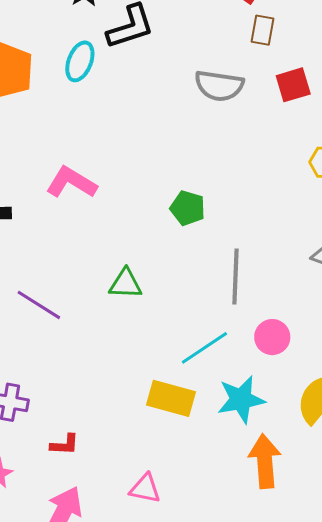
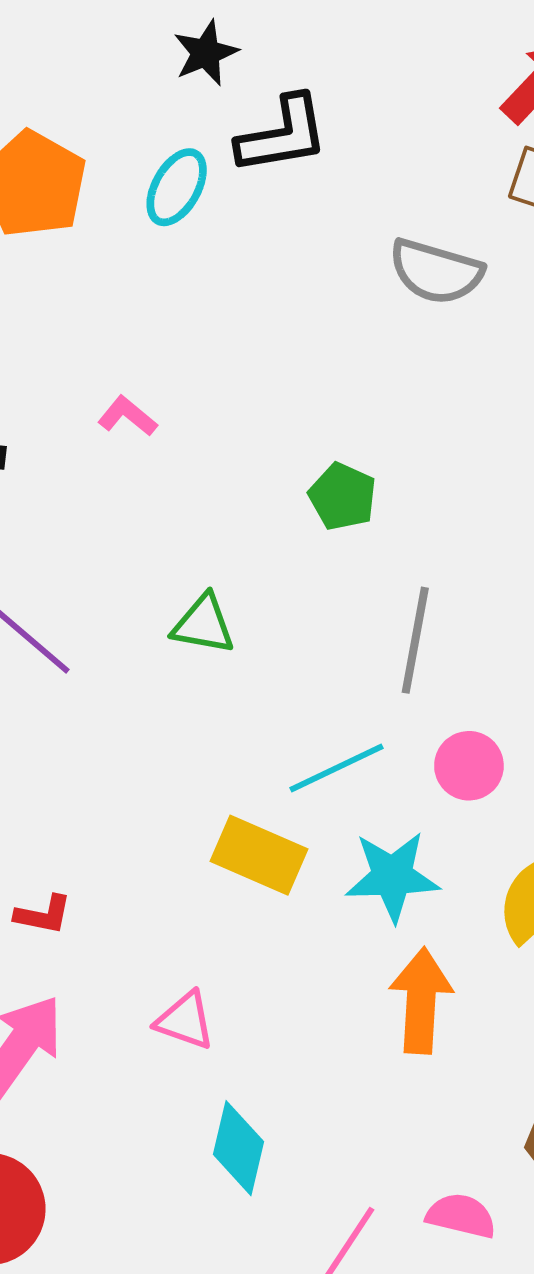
pink L-shape: (71, 182) -> (127, 416), size x0.6

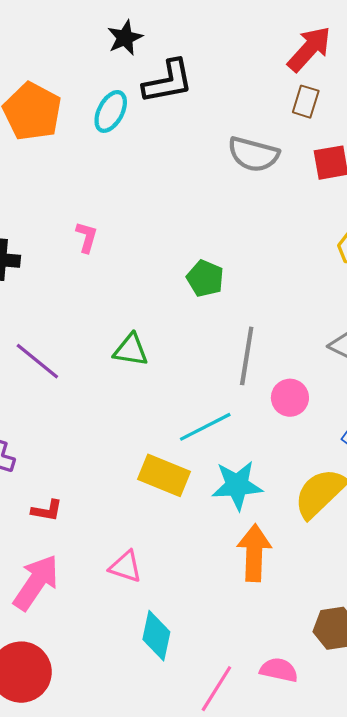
pink L-shape: (127, 416) -> (87, 237), turned 68
pink circle: (469, 766) -> (290, 398), moved

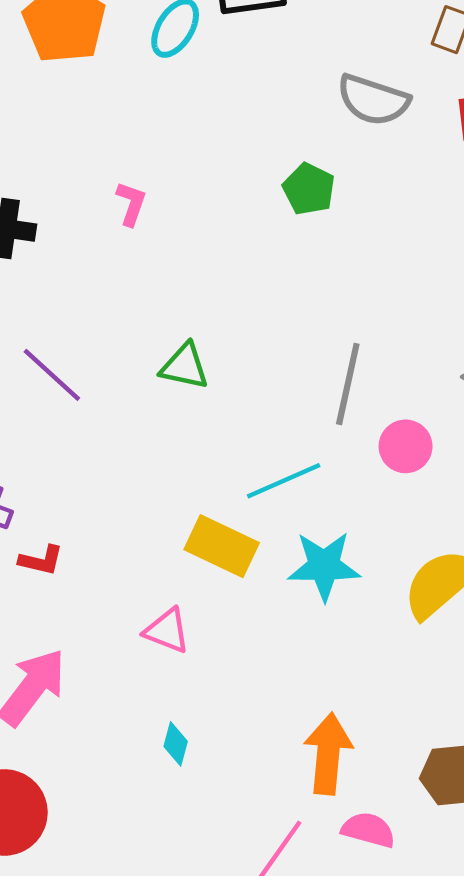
green pentagon: (205, 278) -> (309, 189), moved
red L-shape: (47, 511) -> (41, 560), moved
orange arrow: (254, 553) -> (328, 754), moved
pink triangle: (126, 567) -> (167, 631), moved
cyan diamond: (156, 636) -> (176, 744), moved, size x0.6

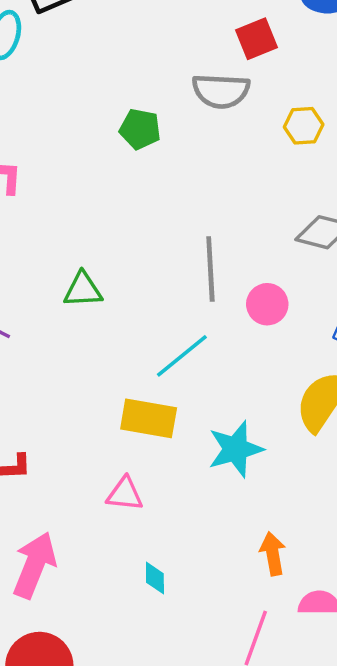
gray semicircle: (373, 100) -> (221, 91), moved
cyan star: (324, 566) -> (236, 449), moved
orange arrow: (328, 754) -> (273, 554), size x0.7

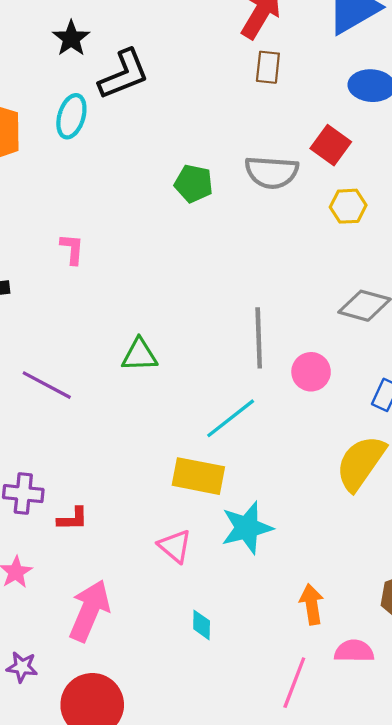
red square: (257, 39) -> (331, 145), moved, turned -33
green pentagon: (140, 129) -> (194, 183), moved
cyan star: (236, 449) -> (247, 528), moved
pink triangle: (125, 494) -> (175, 546), turned 33

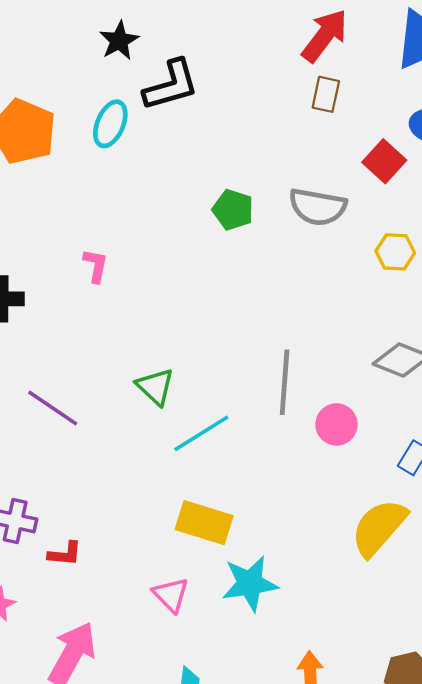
red square: (331, 145) -> (384, 161), moved
green triangle: (140, 355) -> (155, 387), turned 39
cyan line: (231, 418) -> (201, 433), moved

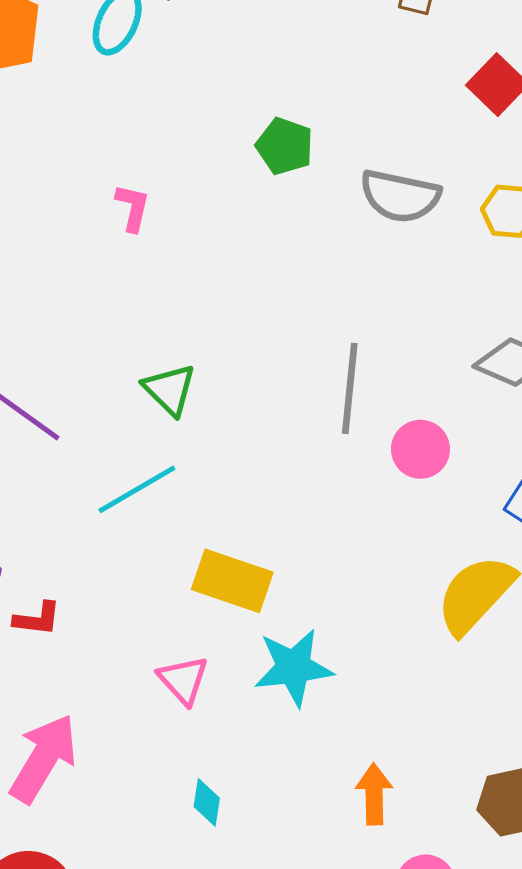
gray semicircle: (318, 207) -> (400, 196), moved
pink L-shape: (96, 266) -> (133, 208), moved
cyan line: (201, 433) -> (137, 489), moved

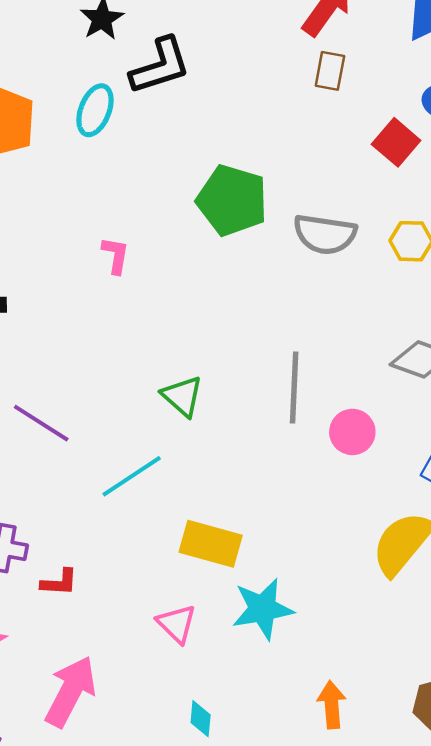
green pentagon: (285, 146) -> (232, 200), size x1.6
green triangle: (170, 389) -> (182, 396), moved

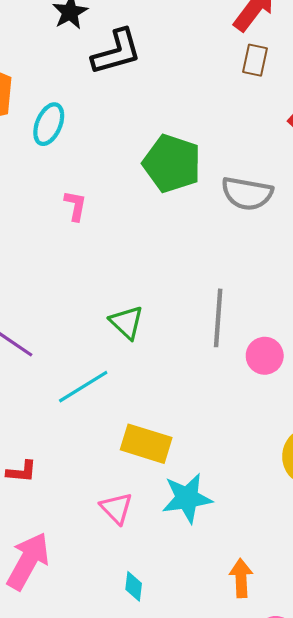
cyan ellipse: (95, 110) -> (49, 124), moved

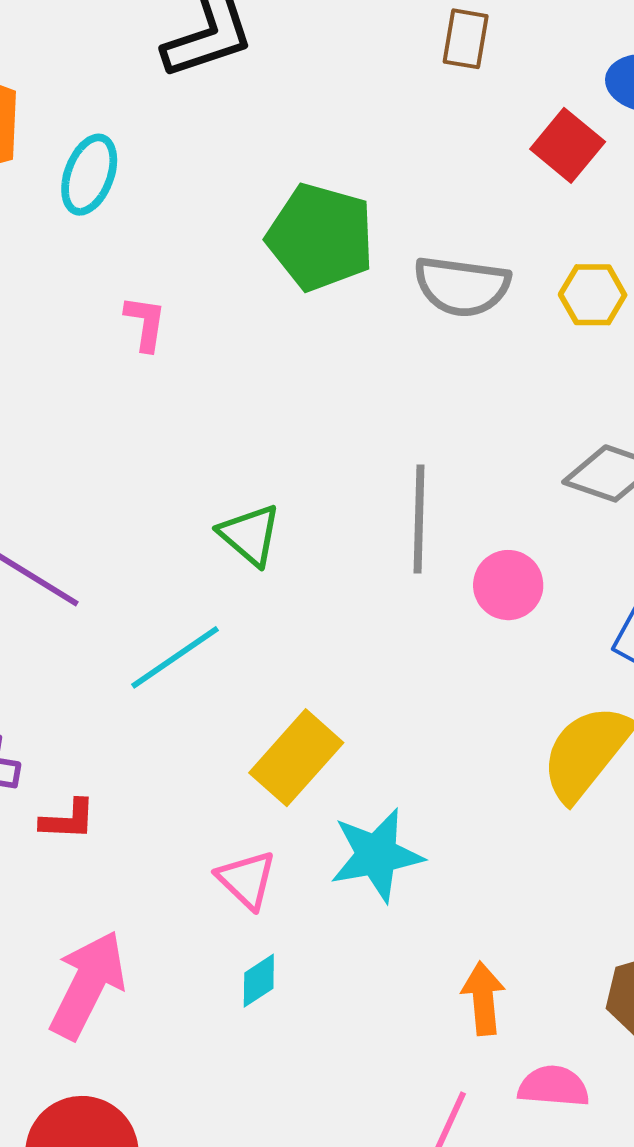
yellow rectangle: (146, 444) -> (296, 758), turned -63
cyan diamond: (134, 586) -> (259, 981), moved, turned 52

